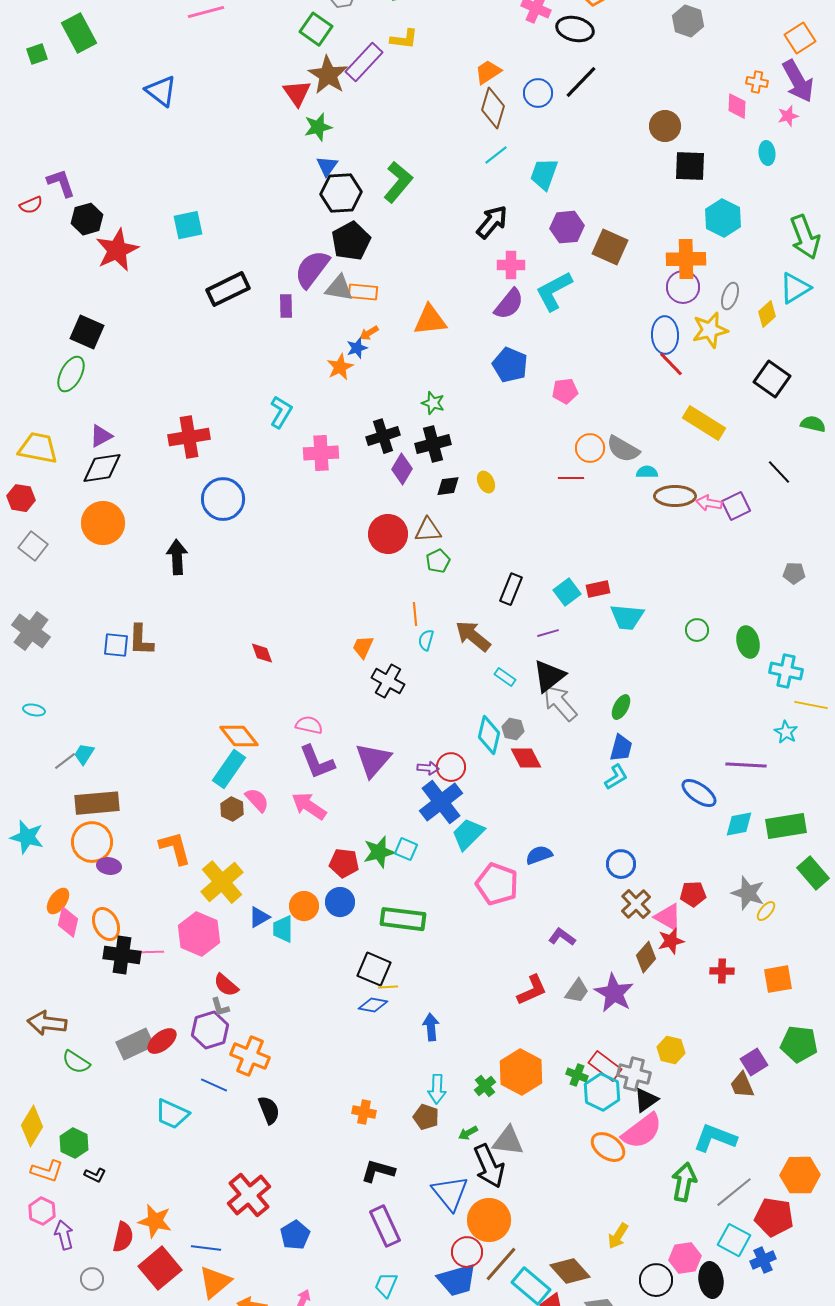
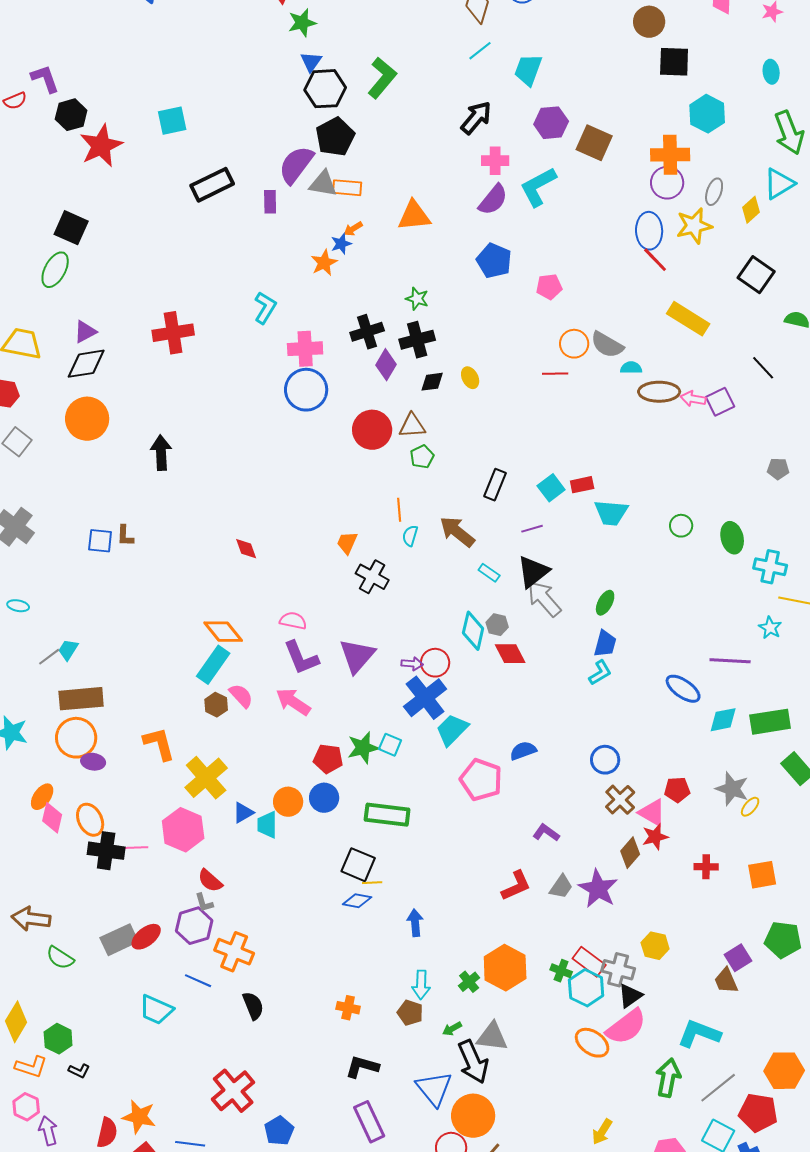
cyan ellipse: (767, 153) -> (771, 72), moved
blue circle: (223, 499) -> (306, 390), moved
brown L-shape: (141, 640) -> (125, 536), size x0.7

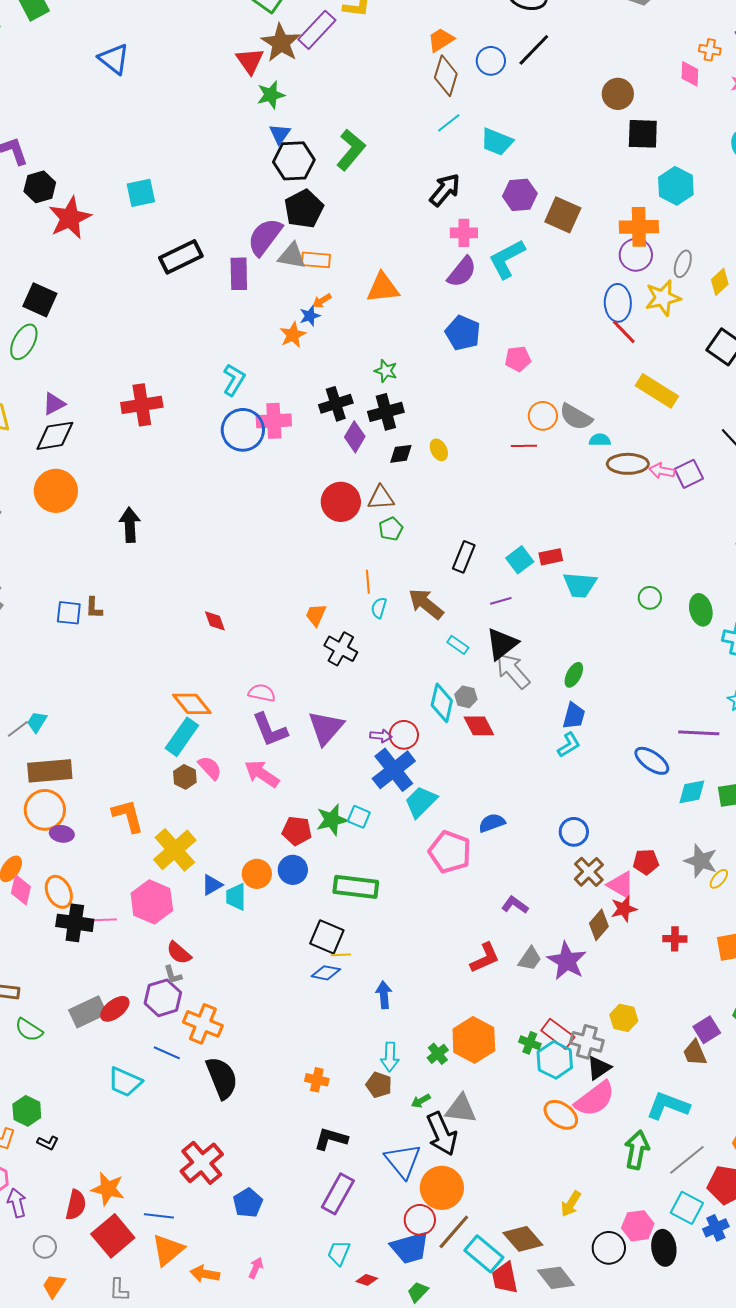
cyan trapezoid: (528, 70) -> (497, 142), turned -88
purple rectangle: (270, 202) -> (239, 274), size x1.4
blue circle: (306, 390) -> (243, 430), moved
black semicircle: (253, 1006) -> (222, 1078), size x1.5
purple rectangle: (369, 1122) -> (338, 1194), turned 54

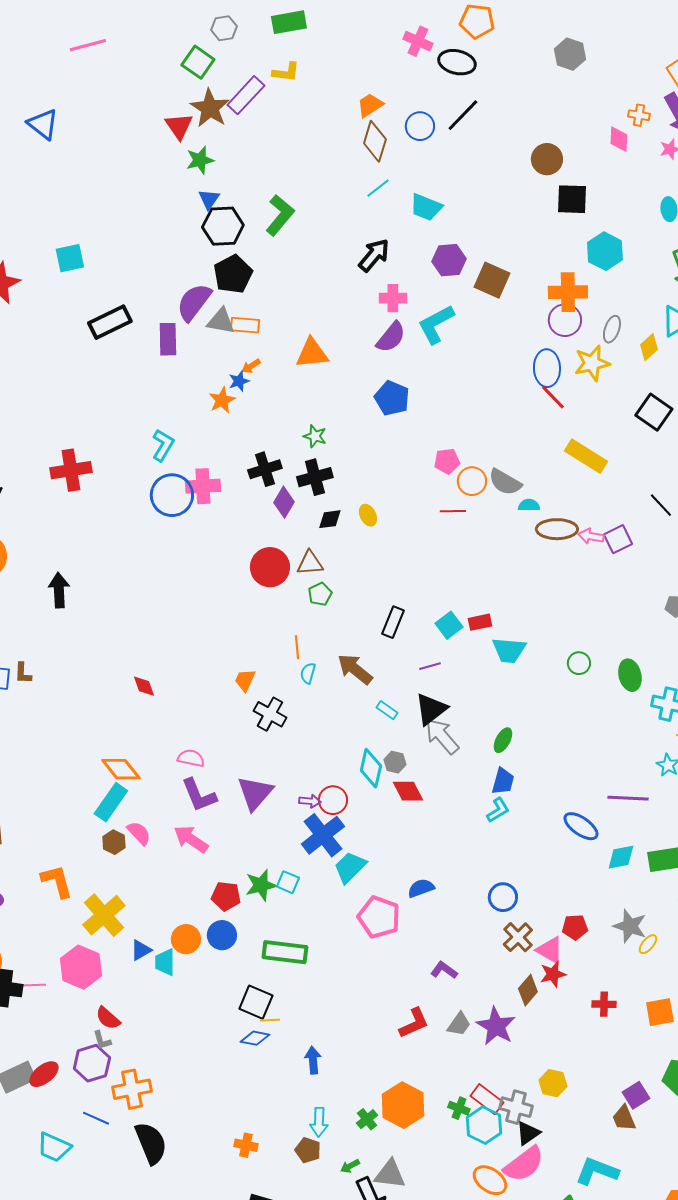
pink pentagon: (518, 359) -> (447, 461), moved
orange cross: (203, 1024) -> (132, 1089), turned -33

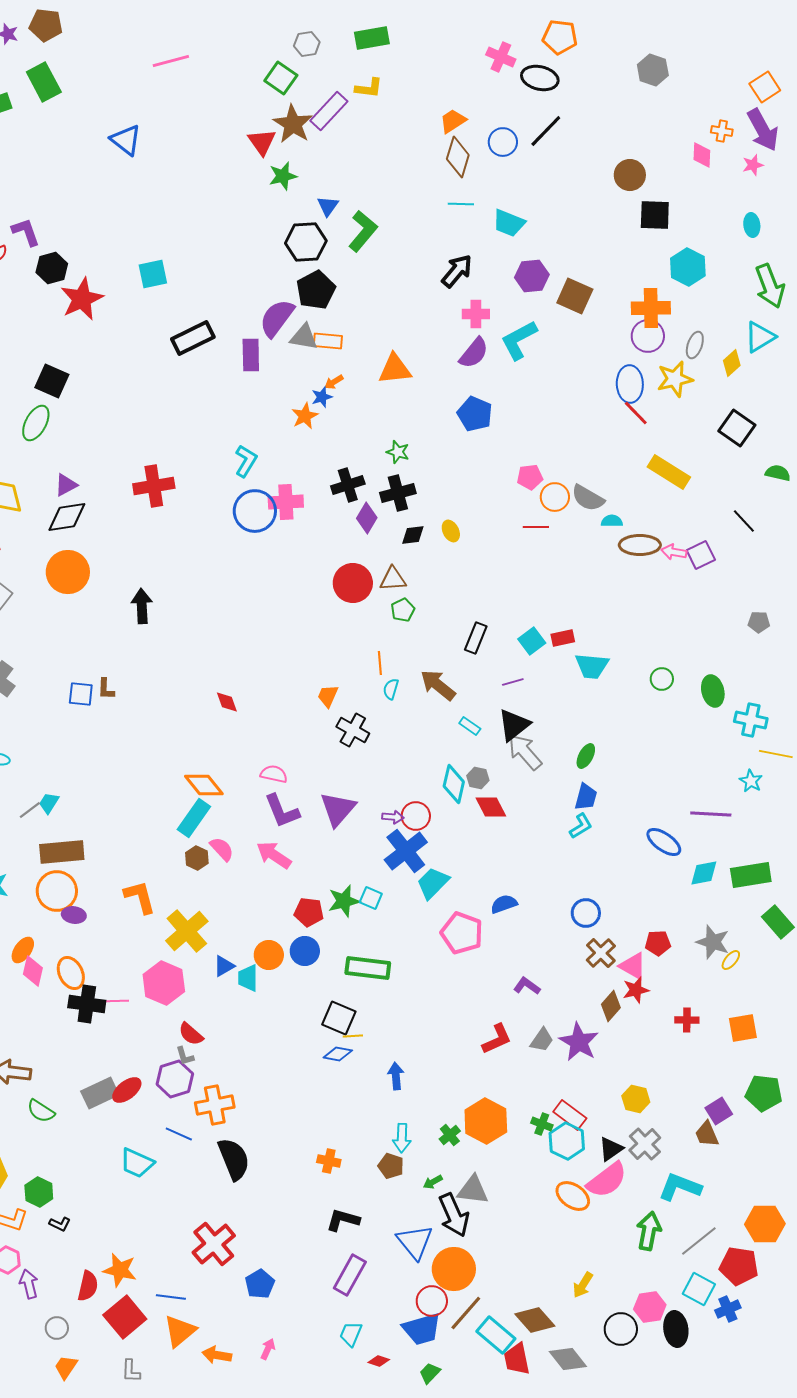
cyan line: (378, 188) -> (461, 204), turned 40
blue triangle: (209, 199) -> (328, 206), moved
gray cross: (516, 1107) -> (645, 1144), moved, turned 32

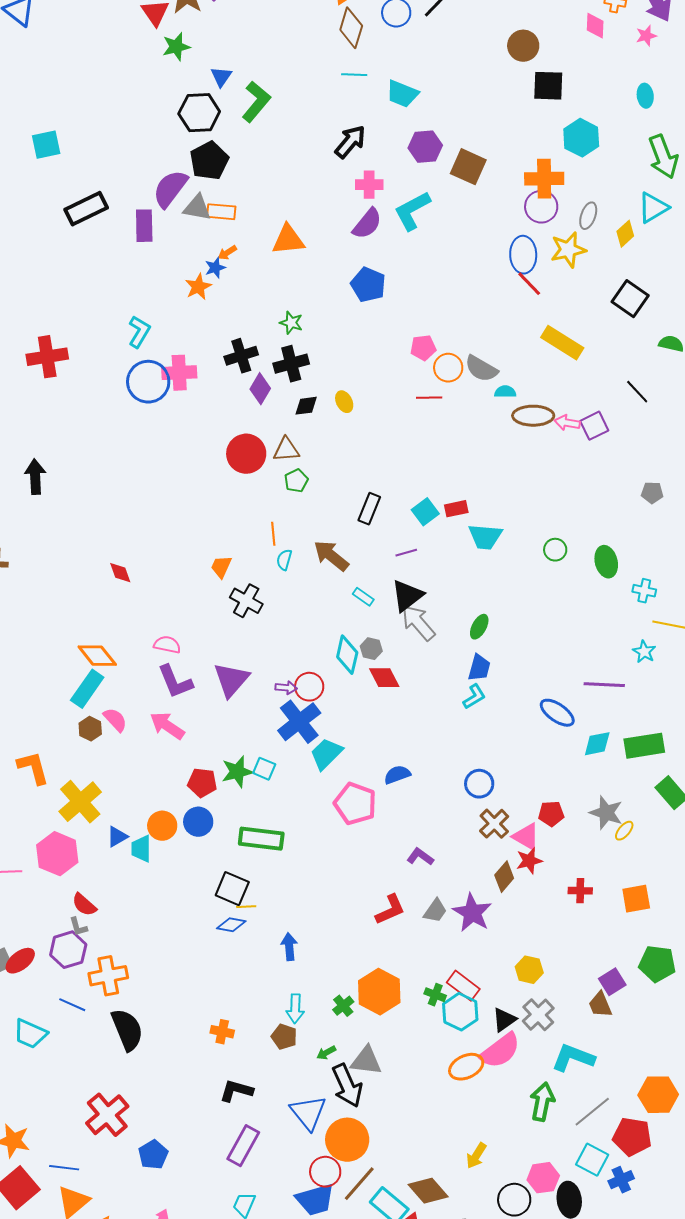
cyan cross: (751, 720) -> (644, 591), size x0.7
orange ellipse: (573, 1196) -> (466, 1067), turned -60

